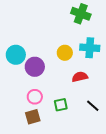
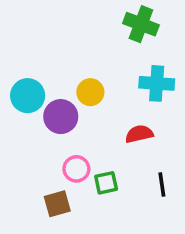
yellow circle: (65, 53) -> (90, 92), moved
pink circle: (35, 97) -> (76, 169), moved
black line: (93, 106) -> (162, 185), turned 40

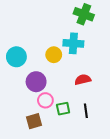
cyan cross: (157, 83) -> (73, 43), moved
purple circle: (61, 117) -> (36, 82), moved
black line: (162, 185) -> (86, 111), moved

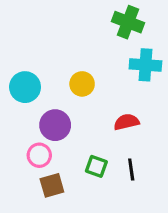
cyan cross: (73, 43) -> (145, 65), moved
pink circle: (45, 100) -> (39, 155), moved
green square: (63, 109) -> (96, 166), turned 32

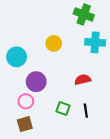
yellow circle: (82, 84) -> (54, 43), moved
brown square: (52, 185) -> (25, 124), moved

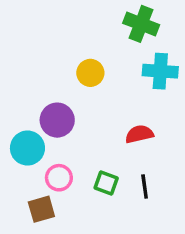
cyan circle: (17, 57) -> (27, 148), moved
purple circle: (36, 82) -> (57, 120), moved
pink circle: (26, 101) -> (59, 178), moved

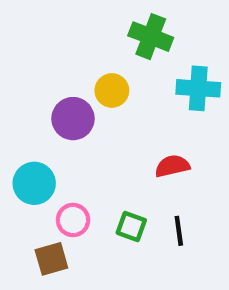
green cross: (141, 24) -> (151, 37), moved
purple circle: (57, 120) -> (73, 119), moved

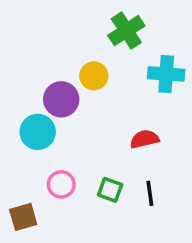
green cross: (151, 37) -> (126, 31), turned 36
cyan circle: (34, 183) -> (38, 132), moved
brown square: (51, 259) -> (23, 217), moved

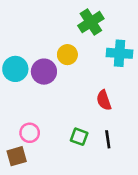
cyan circle: (38, 132) -> (15, 69), moved
red semicircle: (144, 139) -> (104, 100), turned -96
pink circle: (61, 184) -> (30, 133), moved

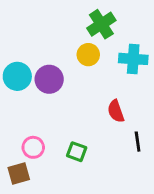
yellow circle: (67, 55) -> (88, 55), moved
green square: (79, 137) -> (77, 152), moved
black line: (108, 139) -> (138, 142), moved

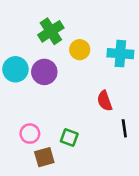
green cross: (101, 24) -> (51, 31), moved
brown square: (19, 173) -> (44, 157), moved

